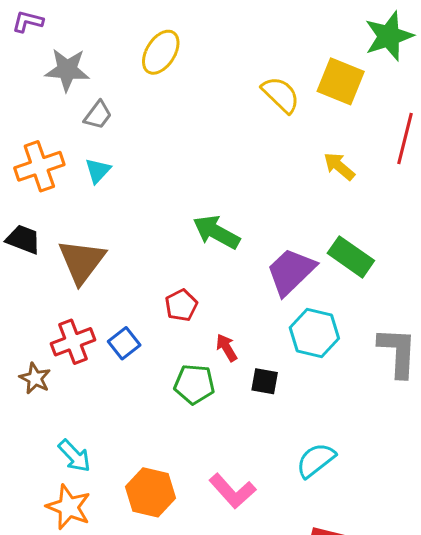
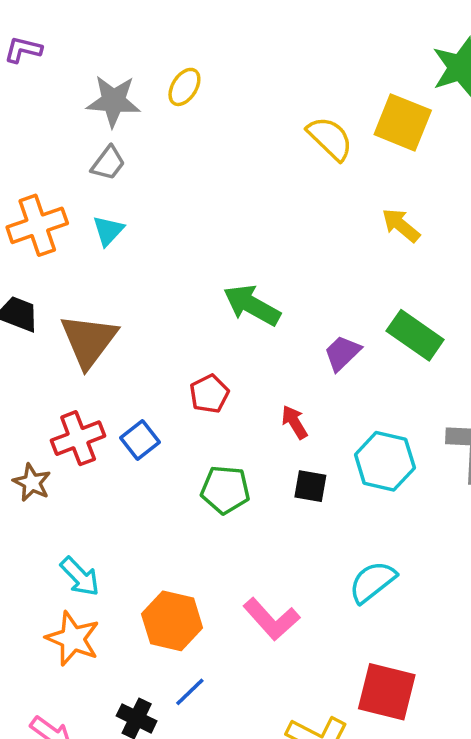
yellow ellipse: (161, 52) -> (184, 87), size x0.7
gray star: (67, 70) -> (114, 101), moved
purple trapezoid: (291, 272) -> (342, 353), size x0.6
cyan hexagon: (314, 333) -> (385, 461), moved
red arrow: (227, 348) -> (294, 422), moved

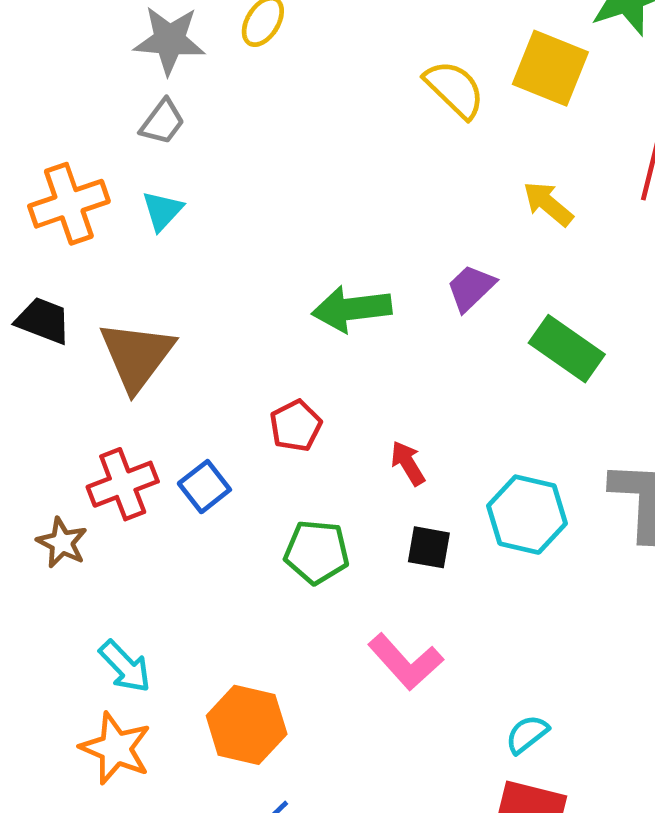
green arrow: (252, 305) -> (352, 309), turned -36
purple trapezoid: (342, 353) -> (471, 288), moved
cyan semicircle: (373, 582) -> (527, 734), moved, size x0.7
pink L-shape: (271, 619) -> (405, 662), moved

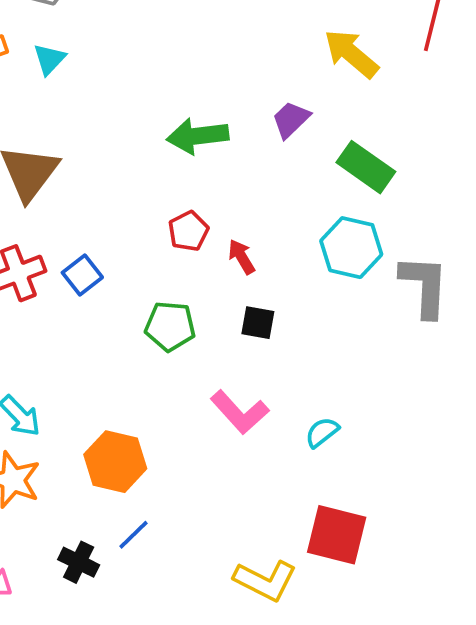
yellow arrow: (548, 204) -> (351, 54), size x1.4
red pentagon: (296, 426) -> (188, 231), moved
cyan hexagon: (527, 515) -> (351, 248), moved
cyan semicircle: (527, 734) -> (322, 432), moved

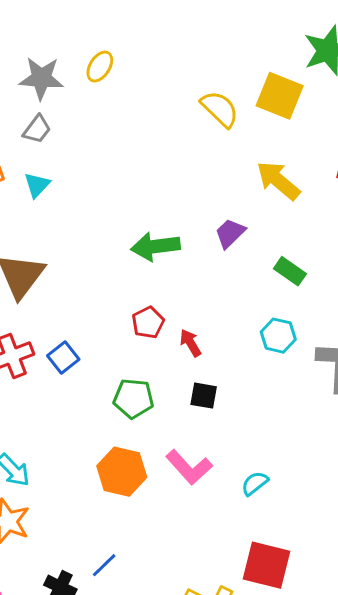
green rectangle: (366, 167) -> (290, 271), size x0.7
cyan hexagon: (351, 248) -> (278, 336), size x0.7
orange hexagon: (115, 462) -> (122, 472), moved

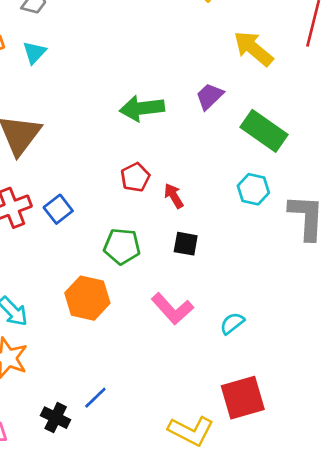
green rectangle: (290, 271) -> (264, 131), size x1.6
orange hexagon: (122, 472) -> (87, 298), moved
red square: (267, 565) -> (243, 398), turned -30

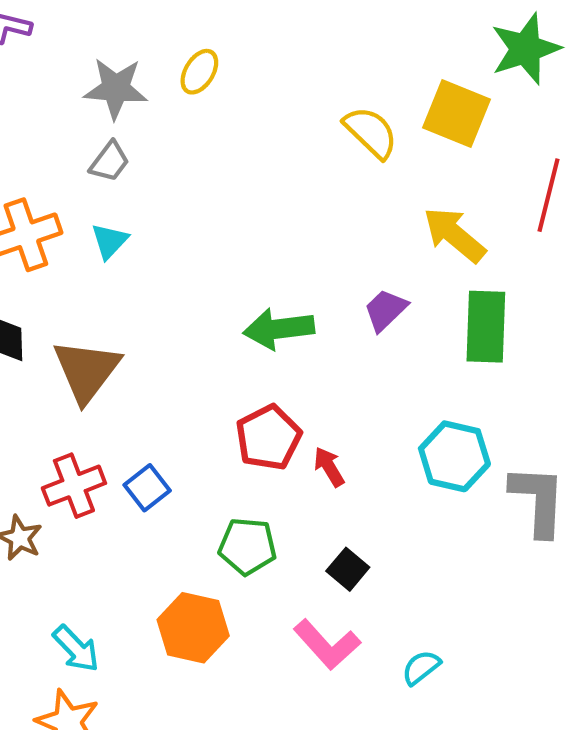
green rectangle: (264, 131) -> (486, 327), moved, turned 57
red pentagon: (135, 177) -> (268, 438), size x1.4
cyan hexagon: (253, 189) -> (454, 456), size x1.4
black square: (186, 244) -> (348, 569), moved, turned 30

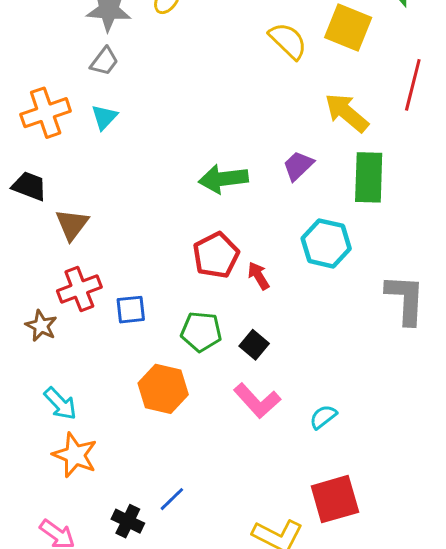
brown triangle: (87, 371) -> (72, 224), moved, size x0.7
cyan hexagon: (454, 456) -> (326, 243), moved
blue square: (147, 488) -> (131, 310), moved, turned 32
black square: (348, 569) -> (254, 345), moved
cyan arrow: (76, 649) -> (60, 404), moved

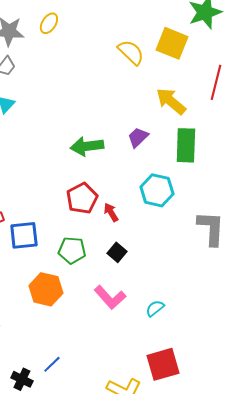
blue square: (131, 310) -> (24, 235), size x1.4
black square: (254, 345) -> (117, 252), moved

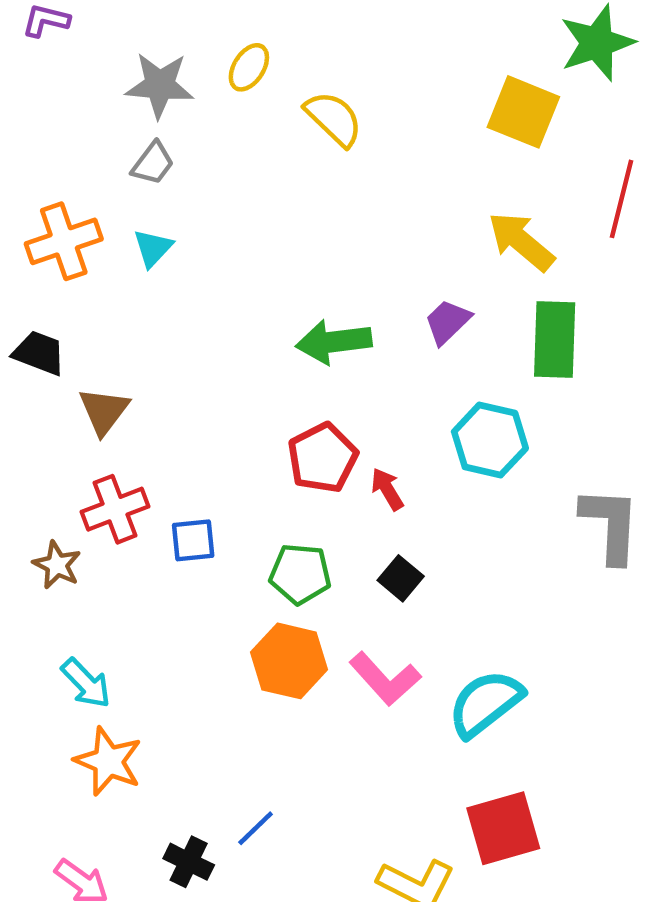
yellow semicircle: (131, 52) -> (334, 119), moved
blue square: (24, 235) -> (193, 540), size x0.7
orange hexagon: (46, 289) -> (289, 661), moved
cyan semicircle: (155, 308) -> (485, 703), size x1.8

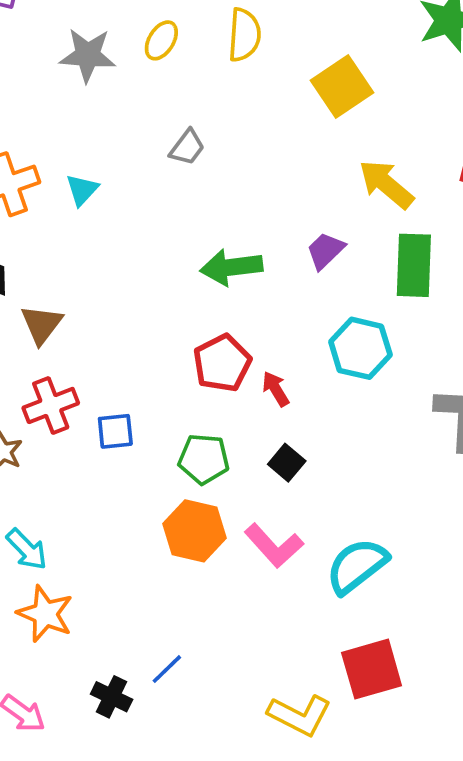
yellow square: (523, 112) -> (342, 87), moved, turned 34
yellow semicircle: (334, 119) -> (244, 35), moved, turned 50
gray trapezoid: (153, 163) -> (187, 147), moved

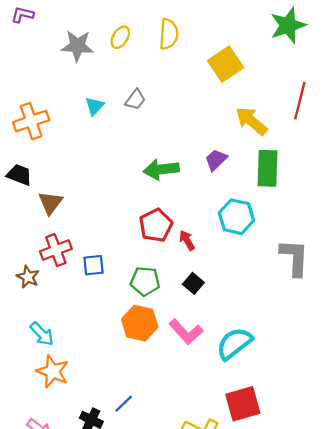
cyan triangle: (82, 190) -> (95, 106), moved

